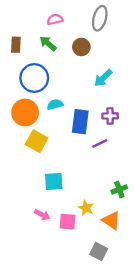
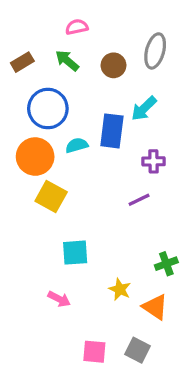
gray ellipse: (100, 18) -> (155, 51), moved
brown rectangle: (16, 45) -> (22, 62), turned 56
blue rectangle: (80, 122) -> (112, 131), moved
pink square: (68, 222) -> (94, 352), moved

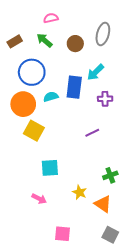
purple cross: (154, 161) -> (105, 99), moved
gray square: (138, 350) -> (110, 235), moved

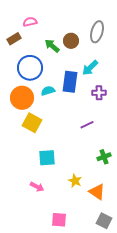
pink semicircle: (51, 18) -> (30, 22), moved
green arrow: (44, 40) -> (52, 46), moved
green cross: (110, 175) -> (104, 157), moved

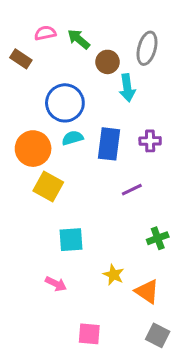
brown rectangle: (14, 39) -> (21, 59), turned 64
green arrow: (52, 46) -> (79, 39), moved
blue circle: (30, 68) -> (65, 103), moved
cyan arrow: (90, 68) -> (127, 88), moved, turned -54
blue rectangle: (70, 82) -> (109, 144), moved

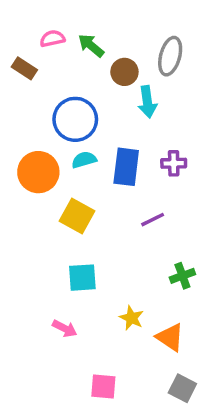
yellow square: (48, 187) -> (77, 216), moved

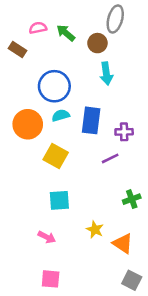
gray ellipse: (170, 56) -> (115, 19), moved
brown circle: (124, 72) -> (97, 43), moved
purple cross: (174, 163) -> (124, 132), moved
pink square: (103, 386) -> (51, 279), moved

